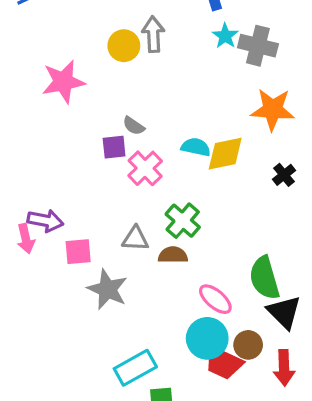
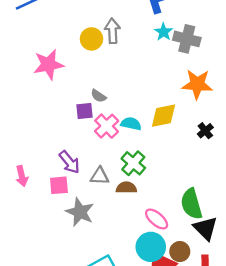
cyan semicircle: (196, 147) -> (131, 124), moved
purple arrow: (45, 221) -> (69, 162), moved, turned 40

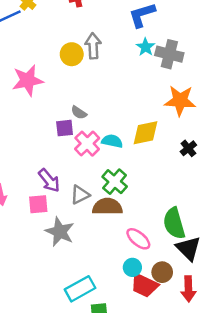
gray triangle: (100, 176) -> (80, 195), turned -30
brown semicircle: (126, 188) -> (107, 207), size x1.4
cyan circle: (151, 247) -> (132, 267), size x0.6

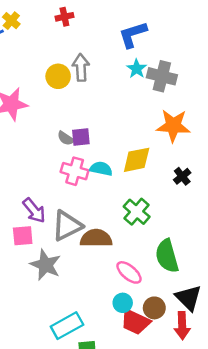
purple square: (65, 128) -> (81, 137), moved
pink cross: (87, 144) -> (75, 171), turned -30
green cross: (115, 182) -> (137, 212), moved
gray triangle: (80, 195) -> (67, 226), size x1.5
black triangle: (188, 248) -> (188, 298), moved

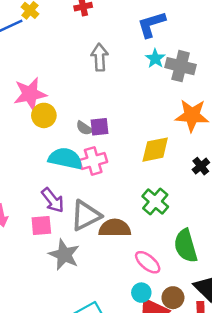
yellow circle: (58, 76) -> (44, 115), moved
cyan semicircle: (101, 169) -> (65, 158), moved, size x1.5
pink cross: (75, 171) -> (93, 161), turned -32

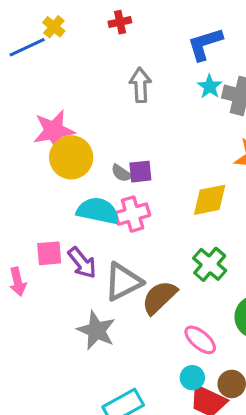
yellow circle: (44, 115) -> (71, 157), size x1.4
pink square: (41, 226) -> (49, 253), moved
brown semicircle: (115, 228) -> (159, 297), turned -44

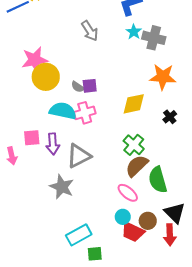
gray arrow: (140, 85) -> (90, 31), turned 150
purple arrow: (82, 263) -> (53, 144), turned 35
brown semicircle: (159, 297) -> (137, 166), moved

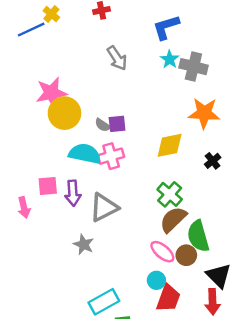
gray star: (62, 187) -> (84, 244), size x0.7
brown circle: (148, 221) -> (186, 255), moved
red trapezoid: (133, 232) -> (168, 298), turned -95

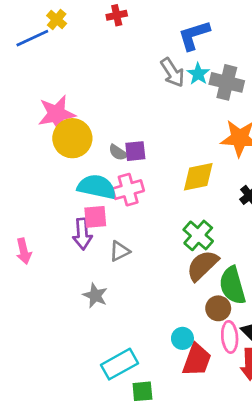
gray arrow: (117, 58) -> (172, 72), moved
pink square: (48, 186) -> (95, 217), moved
gray triangle: (104, 207) -> (120, 251), size x0.6
pink ellipse: (162, 252) -> (230, 337), moved, turned 45

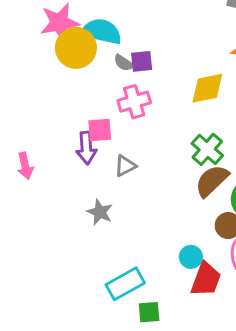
cyan semicircle: (97, 187) -> (101, 31), moved

